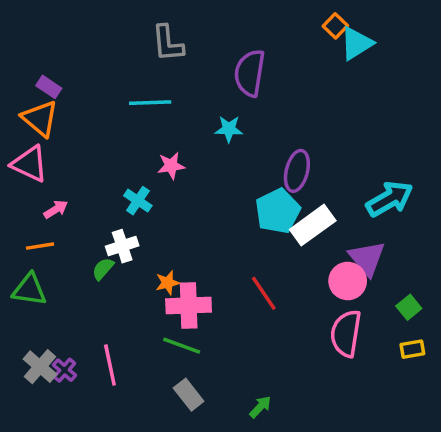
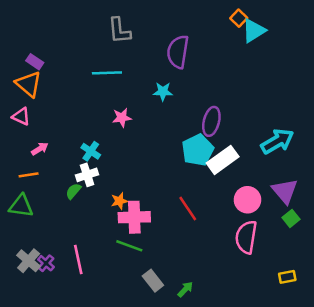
pink triangle: (30, 164) -> (21, 116), size x0.7
cyan cross: (138, 201) -> (91, 151), moved
purple triangle: (367, 258) -> (285, 191), moved
yellow rectangle: (412, 349) -> (287, 277), moved
gray rectangle: (189, 395) -> (153, 281), moved

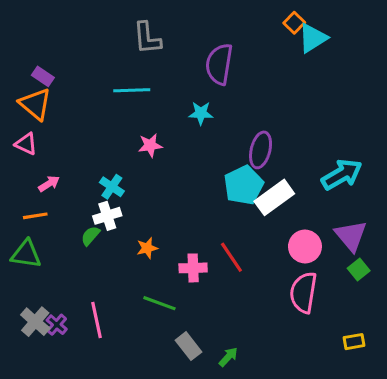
pink cross: (134, 217) -> (193, 268), moved, size x0.7

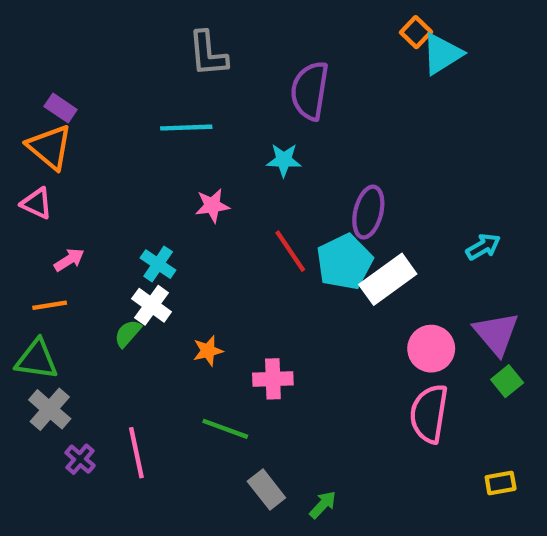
cyan arrow: (342, 174) -> (483, 247), size x0.6
white cross: (107, 216) -> (152, 305), turned -36
red line: (231, 257) -> (290, 251), moved
gray cross: (35, 322) -> (50, 409), moved

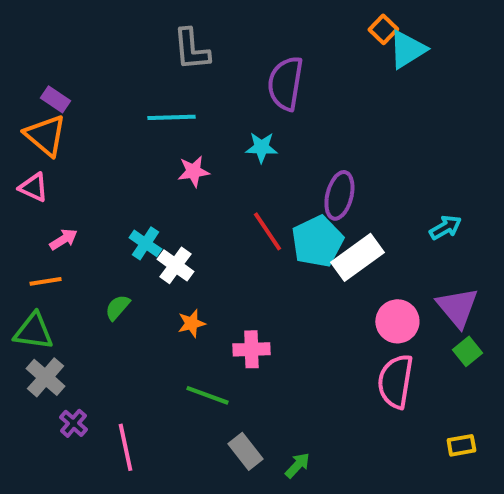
pink star: (212, 206) -> (193, 171), moved
white cross: (152, 305) -> (175, 265), moved
pink line: (136, 453) -> (126, 447), moved

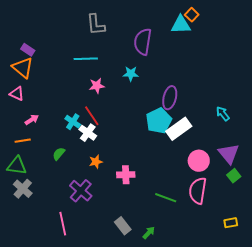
cyan triangle: (407, 49) -> (181, 25), moved, turned 30
cyan arrow: (445, 227) -> (223, 114), turned -98
red line: (267, 231) -> (92, 116), moved
green line: (207, 395) -> (166, 198), moved
purple cross: (74, 423) -> (81, 191), moved, size x1.6

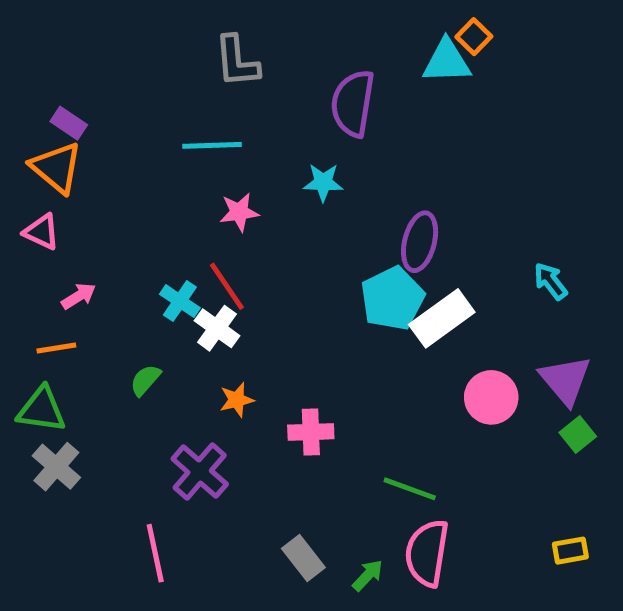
pink semicircle: (198, 191) -> (427, 553), moved

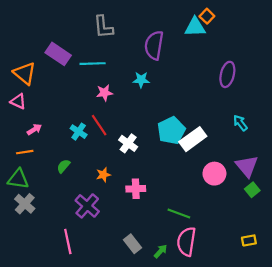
purple rectangle: (69, 123) -> (58, 54), moved, size x1.6
purple ellipse: (420, 242) -> (227, 74), moved
white cross: (217, 328) -> (128, 143), moved

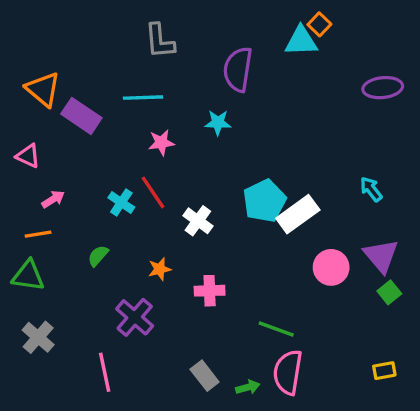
purple rectangle: (58, 54) -> (81, 116), moved
orange triangle: (25, 73) -> (43, 89), moved
purple ellipse: (227, 74) -> (383, 88), moved, turned 70
gray cross: (25, 204) -> (38, 337), moved
green arrow: (161, 251) -> (248, 387), turned 32

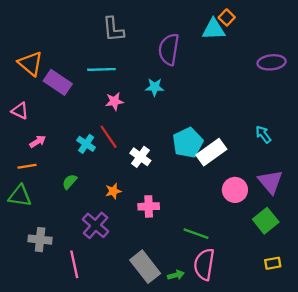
green square: (389, 292) -> (266, 221), moved, size x1.5
gray cross: (38, 337) -> (40, 240), moved, turned -35
gray rectangle: (205, 376) -> (145, 267), size x1.5

